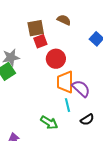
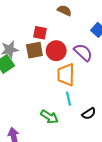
brown square: (36, 28) -> (34, 50), moved
red square: (40, 41) -> (40, 33), turned 32
purple semicircle: (81, 88) -> (83, 52), moved

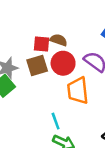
brown semicircle: (64, 10) -> (59, 40), moved
cyan line: (68, 99) -> (56, 121), moved

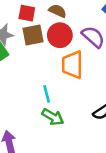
red square: (42, 44) -> (27, 13), moved

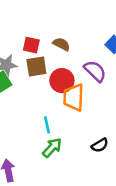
red circle: (60, 35) -> (62, 81), moved
green arrow: (53, 117) -> (52, 148), turned -80

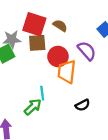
red square: (31, 45) -> (34, 24), size x1.6
black semicircle: (100, 145) -> (83, 105), moved
green arrow: (52, 148) -> (33, 107), moved

